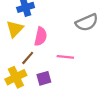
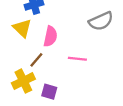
yellow triangle: (15, 29) -> (22, 28), turned -30
purple square: (44, 78) -> (49, 92), moved, turned 32

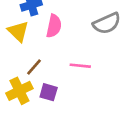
pink semicircle: (50, 36) -> (54, 26), moved
purple square: (49, 92) -> (49, 92), moved

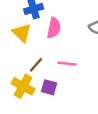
pink line: (80, 66) -> (67, 64), moved
yellow cross: (19, 91) -> (23, 86), turned -35

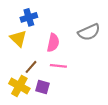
pink semicircle: (54, 28) -> (53, 43), moved

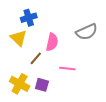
pink line: (58, 66) -> (67, 69), moved
brown line: (31, 67) -> (36, 58), moved

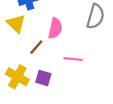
gray semicircle: (87, 32) -> (95, 16), turned -50

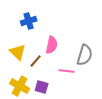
gray semicircle: (95, 16) -> (85, 55), moved
yellow triangle: (16, 24) -> (18, 52), moved

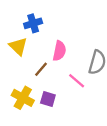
yellow triangle: (18, 52) -> (18, 46), moved
pink line: (67, 71) -> (77, 81), turned 35

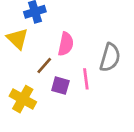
pink line: (77, 81) -> (86, 79), turned 42
purple square: (48, 99) -> (60, 86), moved

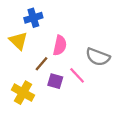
gray semicircle: (110, 57) -> (98, 57), turned 95
pink line: (86, 79) -> (77, 75), turned -36

